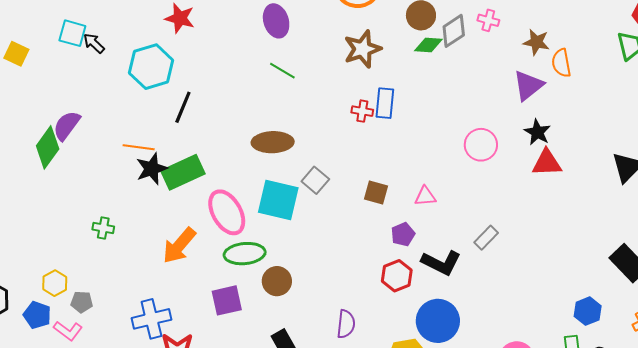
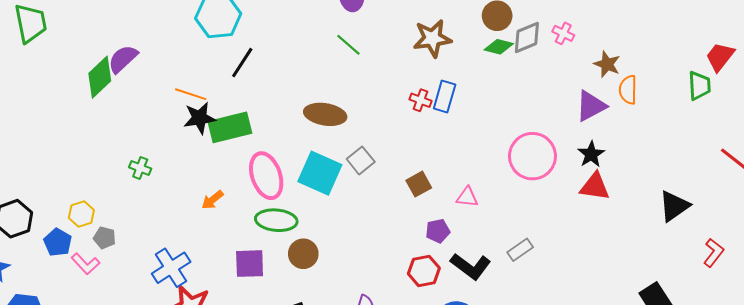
pink circle: (481, 145) -> (532, 156), size x1.4
brown square: (376, 193) -> (419, 184), turned 35
orange arrow: (179, 246) -> (213, 200), size x0.6
blue cross: (151, 319) -> (171, 268), turned -30

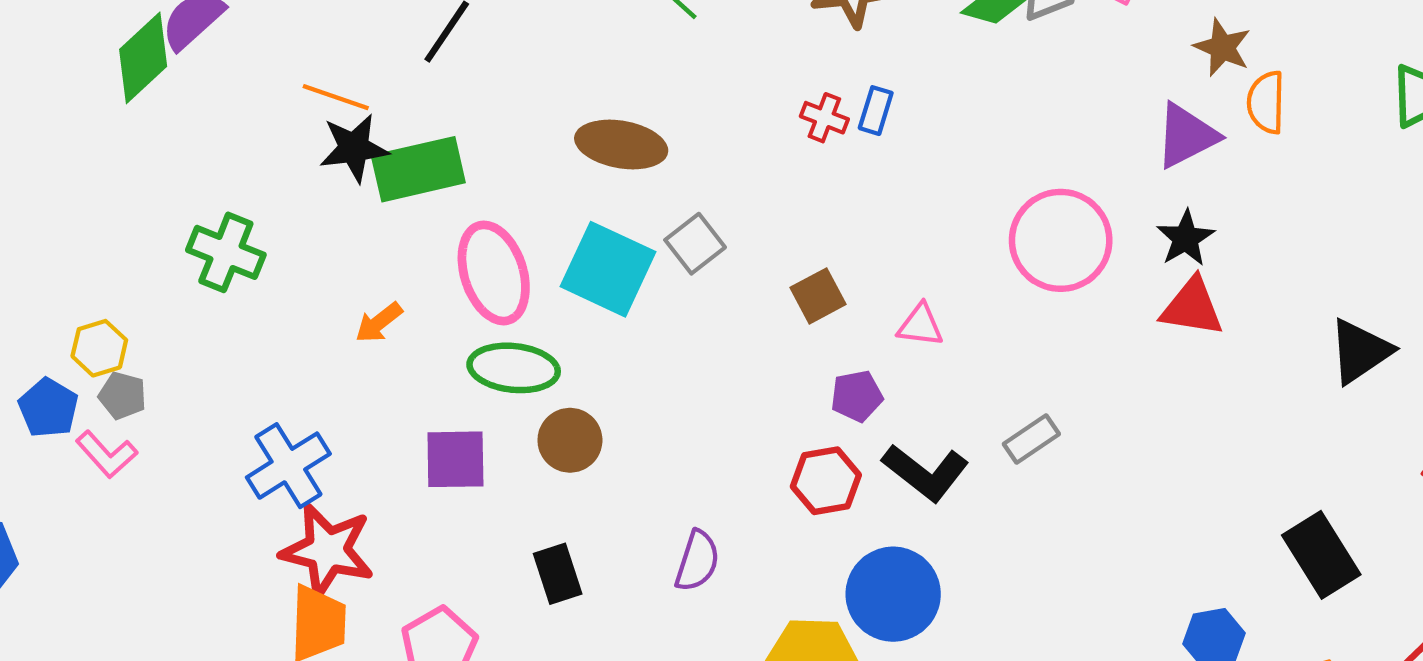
blue rectangle: (445, 96) -> (876, 111), size x0.7
green cross: (140, 168) -> (226, 252), size x1.6
gray pentagon: (105, 238) -> (122, 396), moved

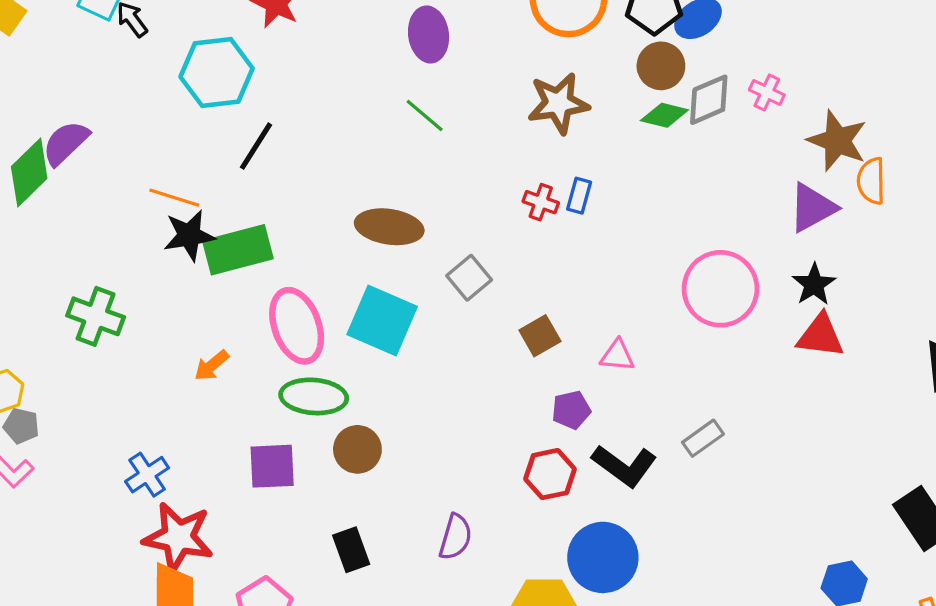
brown star: (1222, 47) -> (837, 141), size x1.4
gray square: (695, 244) -> (469, 278), moved
blue cross: (288, 466) -> (147, 475), size x0.7

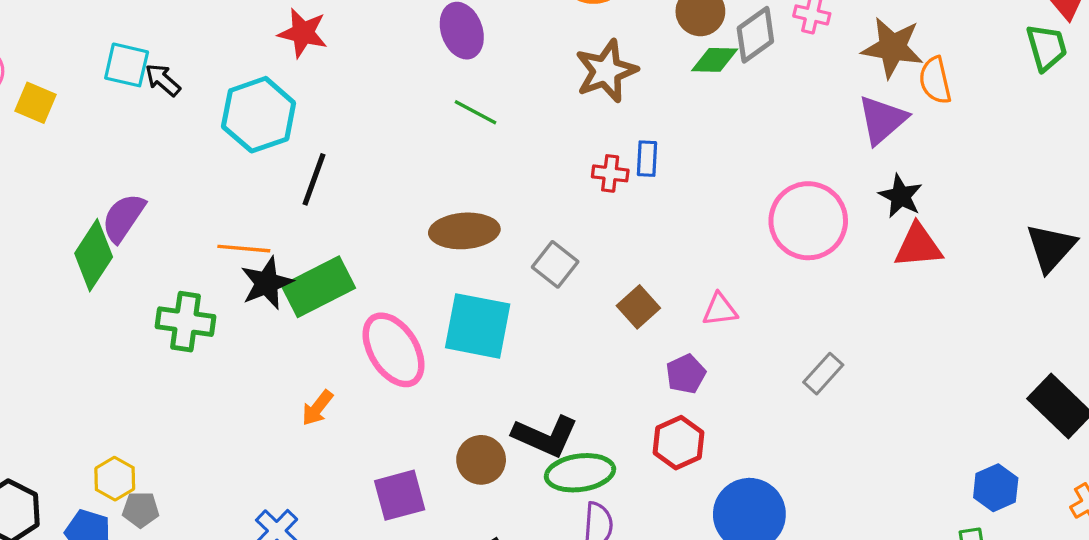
green cross: (96, 316) -> (186, 322), moved
green ellipse: (314, 396) -> (580, 473), moved
black L-shape: (624, 466) -> (545, 436), moved

